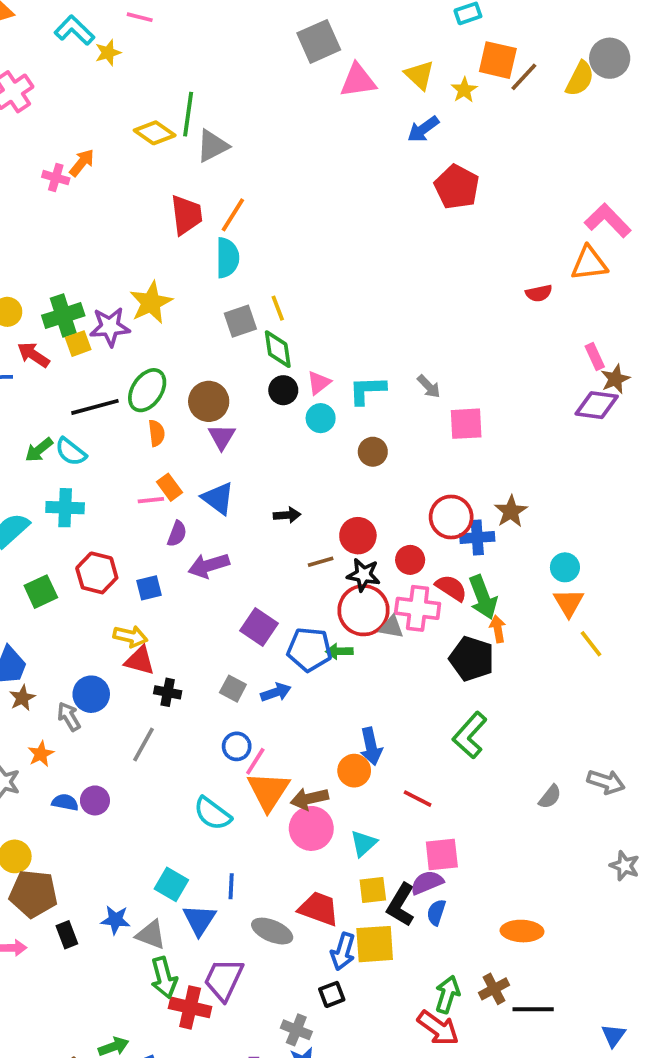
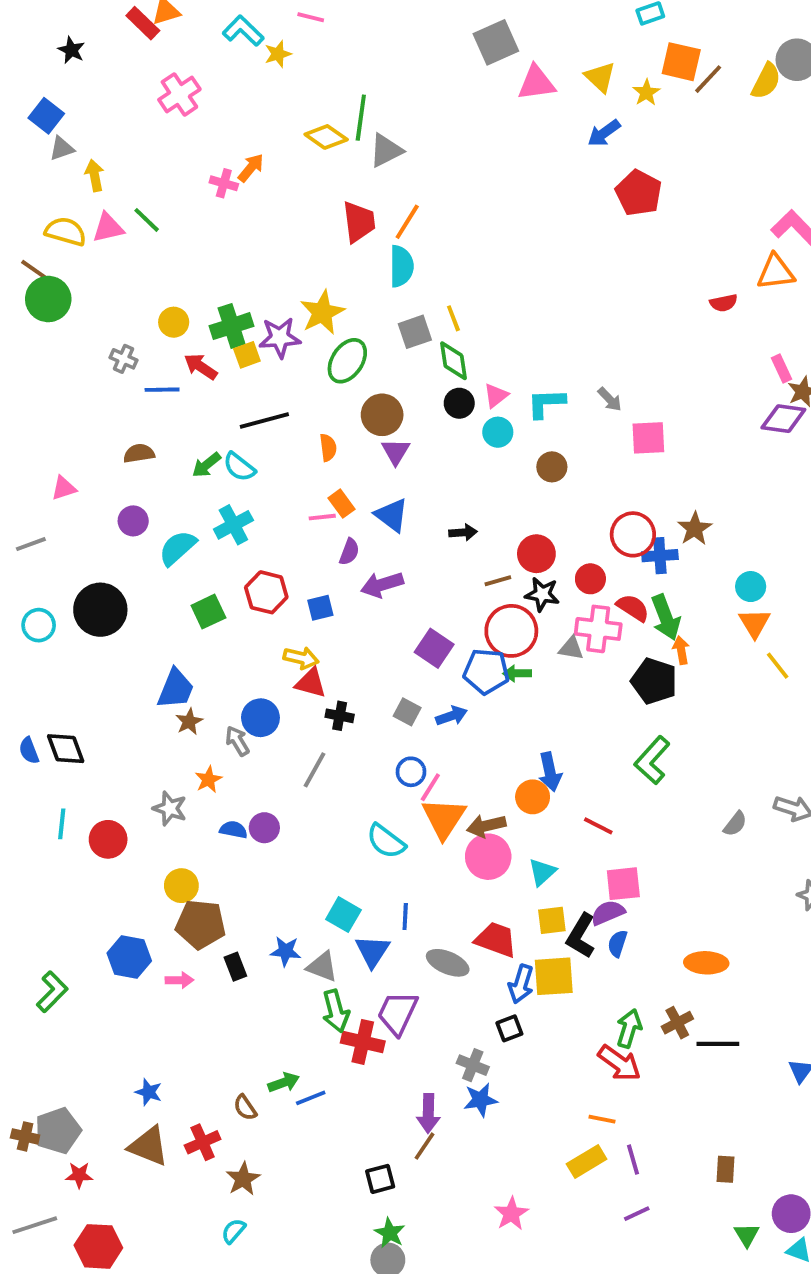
green ellipse: (147, 390) -> (347, 361), moved
cyan cross: (65, 508) -> (233, 525), turned -30
red circle: (363, 610) -> (511, 631), moved

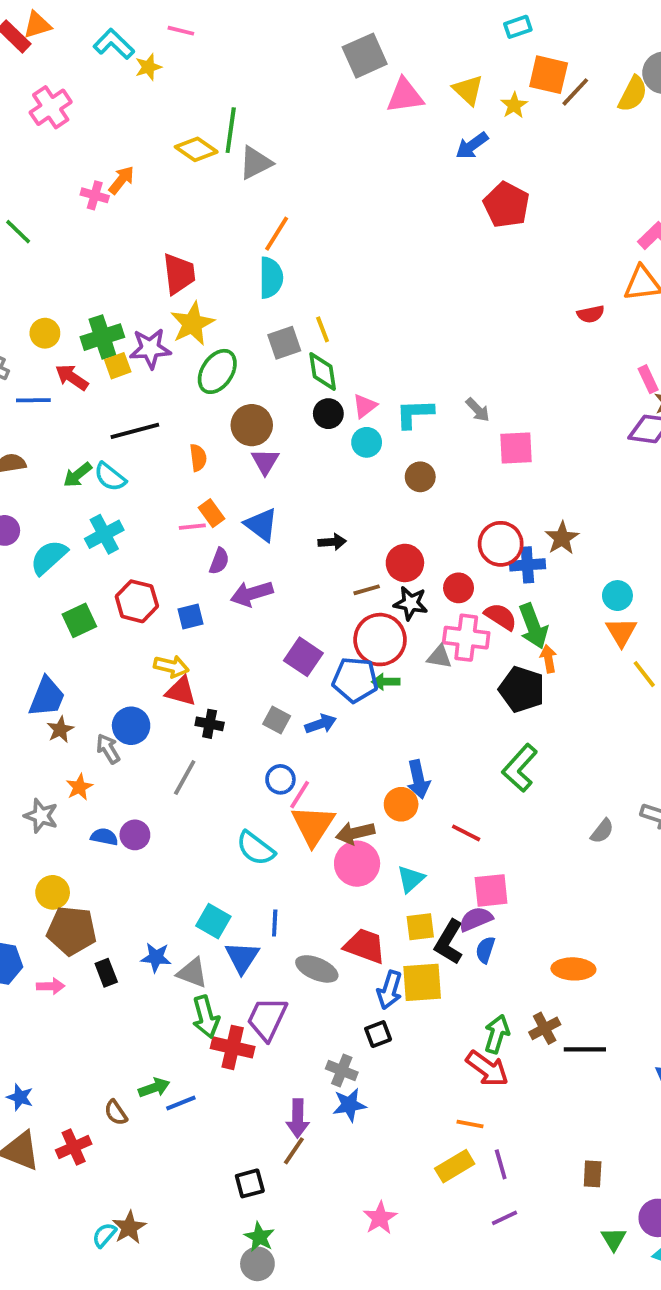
red trapezoid: (359, 222) -> (179, 274), moved
brown star: (243, 1179) -> (129, 1227), moved

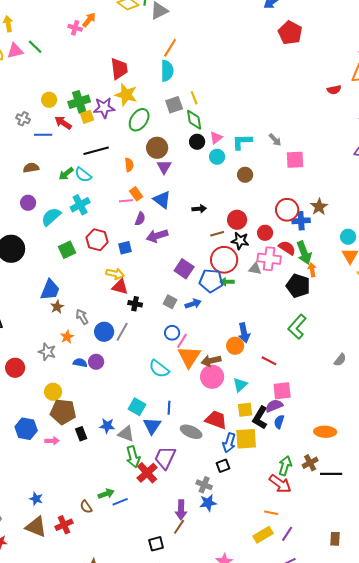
yellow star: (192, 324) -> (126, 95), turned -30
blue circle: (131, 726) -> (104, 332), moved
red cross: (233, 1047) -> (147, 473), turned 35
purple line: (501, 1164) -> (287, 534), turned 49

